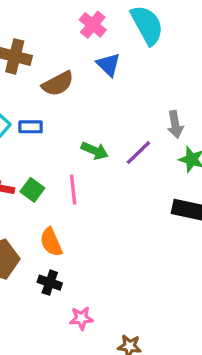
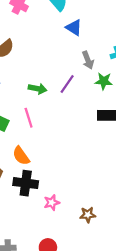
blue triangle: (108, 65) -> (74, 28), moved
black cross: (50, 283) -> (26, 183), size x1.5

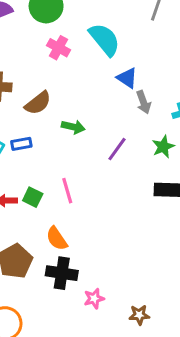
gray arrow: (88, 60) -> (143, 102), moved
green star: (104, 81) -> (163, 147), turned -30
green arrow: (38, 89) -> (73, 127), moved

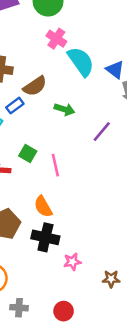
cyan semicircle: (105, 39) -> (81, 62), moved
blue rectangle: (21, 144) -> (15, 106), moved, turned -30
green square: (33, 197) -> (28, 153), moved

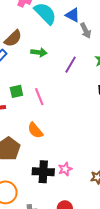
green square: (28, 153) -> (16, 91), turned -32
black cross: (45, 237) -> (43, 172), moved

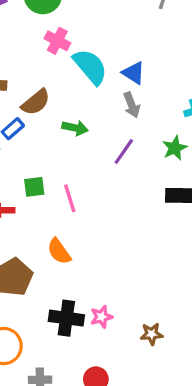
gray arrow: (86, 31) -> (132, 105), moved

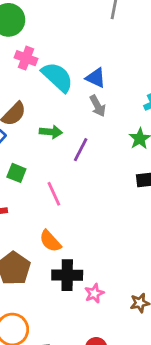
purple line: (124, 152) -> (81, 150), moved
green square: (34, 187) -> (16, 173), moved, turned 36
black cross: (66, 318) -> (67, 275), moved

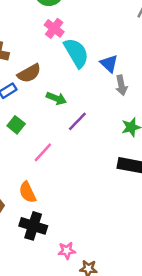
gray arrow: (98, 106) -> (121, 85), moved
pink line: (54, 194) -> (43, 152), turned 50
pink star: (94, 293) -> (67, 251), moved

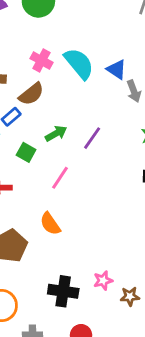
pink cross: (54, 28) -> (41, 60), moved
green arrow: (56, 98) -> (56, 134), moved, turned -42
black cross: (33, 226) -> (63, 291), moved

